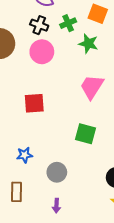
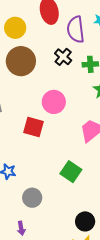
pink circle: (42, 52) -> (54, 102), moved
purple arrow: (56, 206) -> (21, 228), turned -32

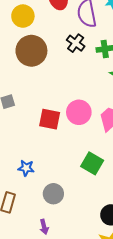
pink circle: (54, 102) -> (79, 112), moved

